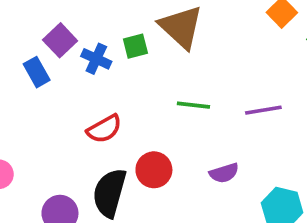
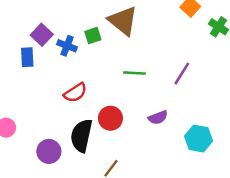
blue rectangle: (37, 72) -> (27, 57), turned 30
purple line: (263, 110) -> (182, 73), turned -45

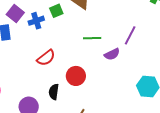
blue cross: (67, 46) -> (36, 21), turned -35
purple semicircle: (158, 117) -> (112, 54), moved
black semicircle: (81, 136) -> (54, 92), size x0.6

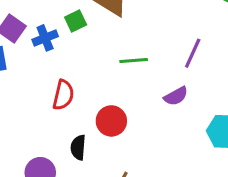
purple semicircle: (112, 54) -> (176, 96), moved
red semicircle: (46, 58) -> (63, 95), turned -36

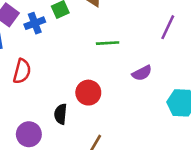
purple line: (193, 53) -> (168, 27), moved
red semicircle: (63, 95) -> (22, 71), moved

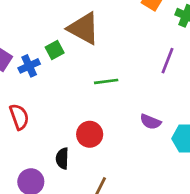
red semicircle: (22, 71) -> (19, 117), turned -30
purple semicircle: (142, 73) -> (150, 122), moved, turned 54

